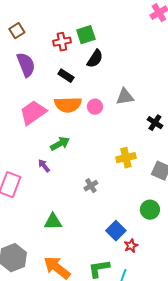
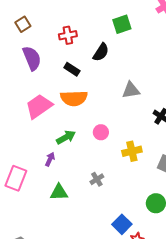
green square: (86, 35) -> (122, 24), moved
pink circle: (95, 107) -> (101, 132), moved
purple arrow: (44, 166) -> (50, 159), turned 64
green triangle: (53, 222) -> (59, 192), moved

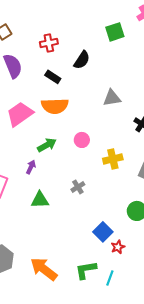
green square: (122, 24) -> (115, 32), moved

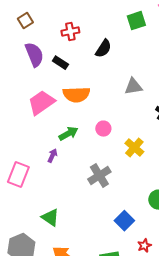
black rectangle: (53, 77) -> (60, 63), moved
yellow cross: (113, 159) -> (134, 148), turned -36
gray cross: (78, 187) -> (99, 176), size x1.6
green triangle: (40, 200) -> (50, 218), moved, turned 36
red star: (118, 247) -> (144, 246), moved

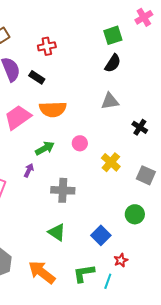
black semicircle: (103, 49) -> (113, 63), moved
gray cross: (99, 176) -> (63, 190), moved, turned 35
green triangle: (50, 218) -> (57, 232), moved

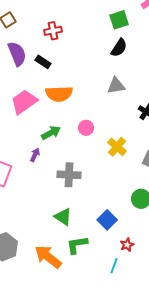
green L-shape: (84, 273) -> (77, 245), moved

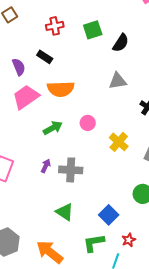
green square: (119, 20) -> (93, 30), moved
purple semicircle: (17, 54) -> (19, 67), moved, size x0.7
purple arrow: (35, 155) -> (46, 166), moved
green L-shape: (77, 245) -> (94, 243), moved

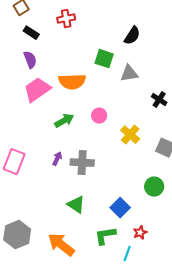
green square: (93, 30) -> (104, 59), moved, turned 36
black rectangle: (45, 57) -> (31, 33), moved

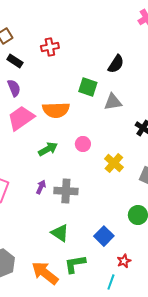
green L-shape: (105, 236) -> (75, 264), moved

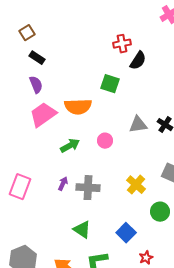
red cross: (50, 47) -> (122, 44), moved
gray triangle: (113, 102) -> (138, 125), moved
yellow cross: (114, 163) -> (136, 185), moved

